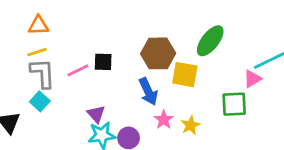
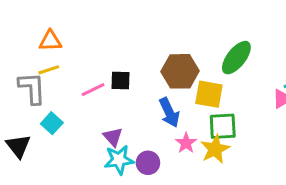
gray L-shape: (43, 73) -> (32, 88), moved
green square: (234, 104) -> (223, 126), moved
yellow star: (190, 125) -> (215, 149), size x1.4

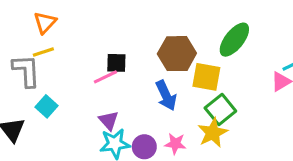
orange triangle: (50, 41) -> (45, 23), turned -45
pink line: (93, 90) -> (105, 77), moved
green square: (223, 126) -> (220, 109), turned -36
pink star: (186, 143) -> (175, 144), moved, turned -30

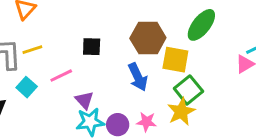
yellow line: (43, 52) -> (32, 50), moved
pink line: (105, 77) -> (61, 76), moved

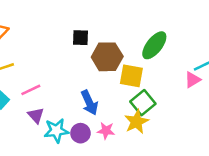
black square: (92, 47) -> (80, 38), moved
blue arrow: (138, 77) -> (89, 103), moved
purple triangle: (84, 100) -> (36, 115), moved

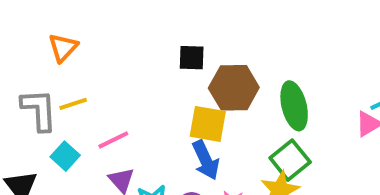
green ellipse: (154, 45) -> (294, 106), moved, turned -52
yellow square: (131, 76) -> (208, 124), moved

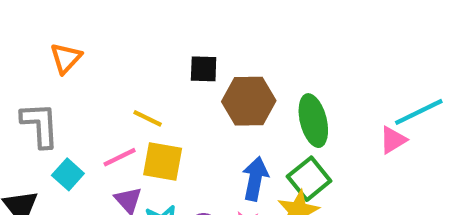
yellow line: (73, 104) -> (148, 118), moved, turned 44
yellow square: (208, 124) -> (163, 161), moved
blue arrow: (206, 160) -> (255, 179), moved, turned -144

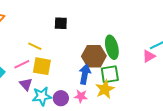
brown hexagon: (249, 101) -> (94, 56), moved
green square: (309, 179) -> (110, 74), turned 30

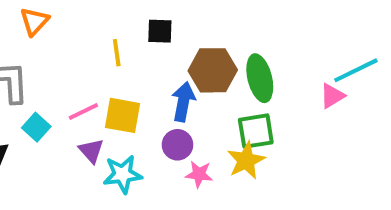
yellow line: (35, 46) -> (117, 53), moved, turned 56
brown hexagon: (94, 56) -> (213, 70), moved
blue arrow: (85, 74) -> (183, 102), moved
purple circle: (61, 98) -> (177, 145), moved

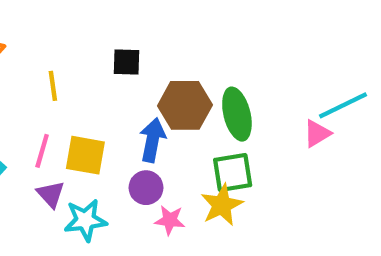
yellow line: (117, 53) -> (53, 86), moved
pink line: (83, 111) -> (42, 151), turned -48

